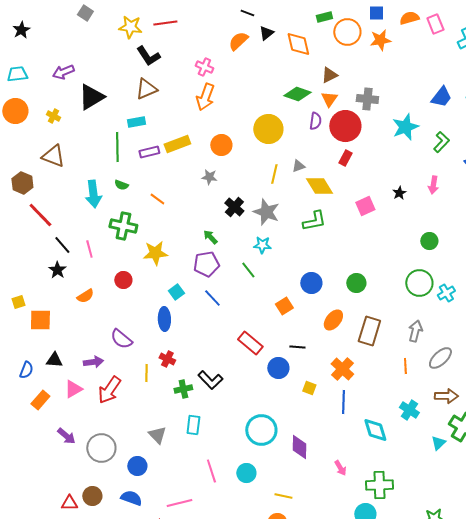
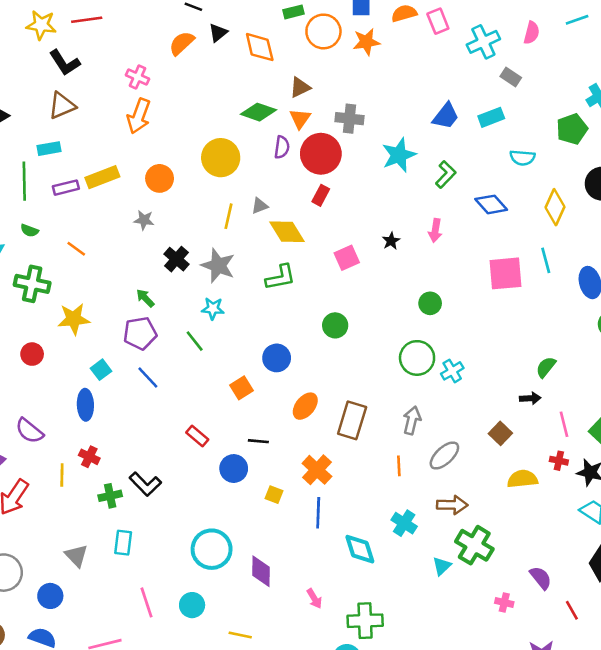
green circle: (356, 283) -> (335, 325), moved
red rectangle: (250, 343) -> (197, 436), size x0.7

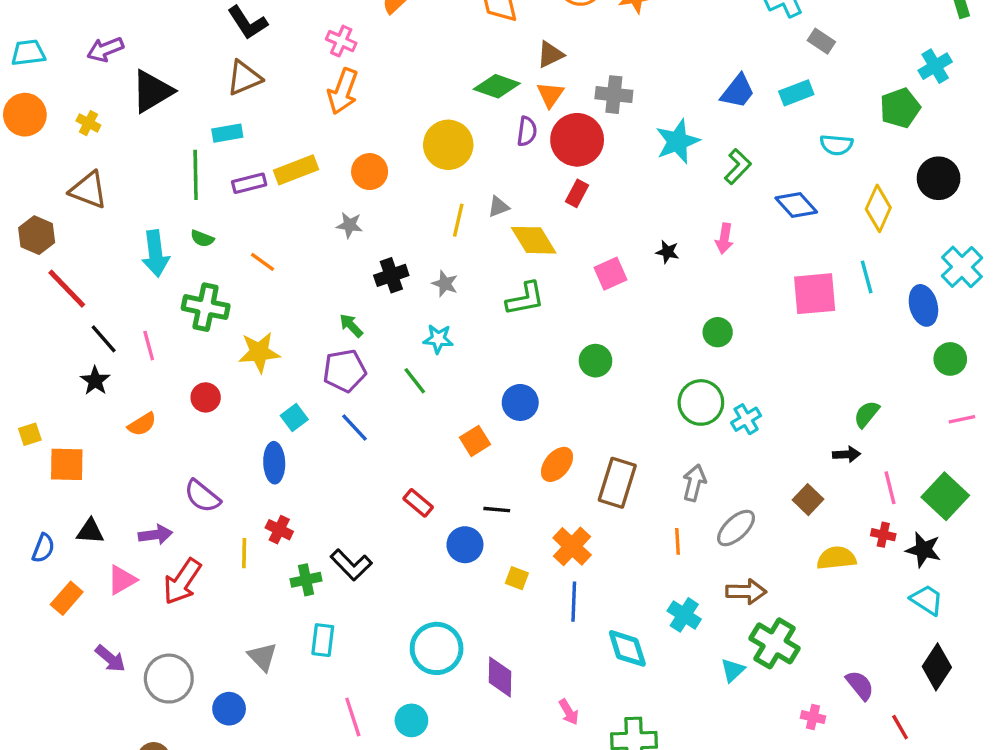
black star: (391, 241) -> (667, 252), turned -30
black cross: (176, 259) -> (391, 275), turned 30
gray star: (218, 266) -> (445, 284), size x0.6

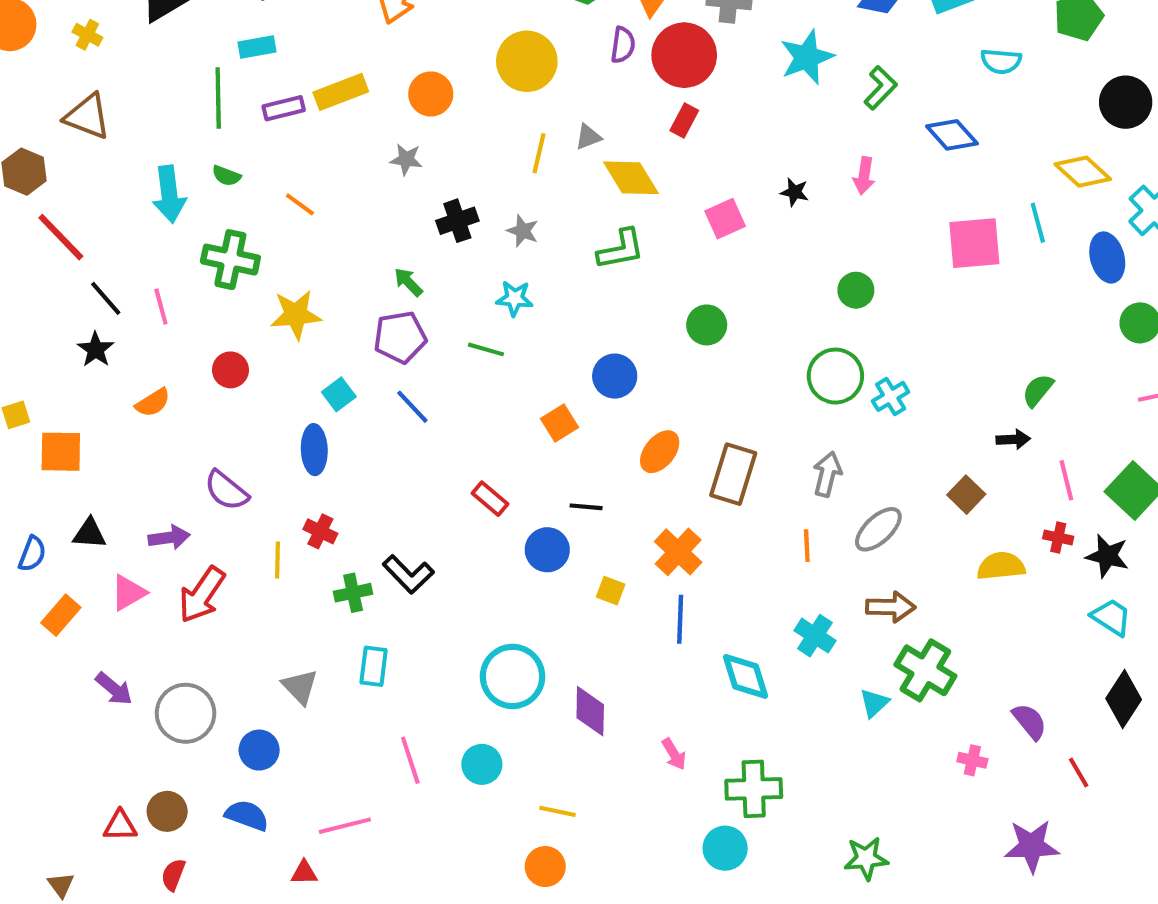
yellow diamond: (878, 208) -> (1083, 172), moved, turned -72
green line: (415, 381) -> (486, 349), turned -36

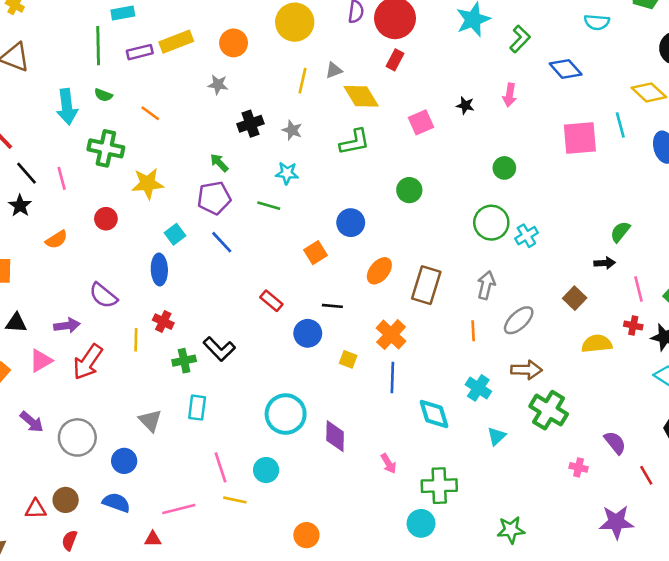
cyan triangle: (874, 703) -> (497, 436), moved
yellow line: (557, 811) -> (235, 500), moved

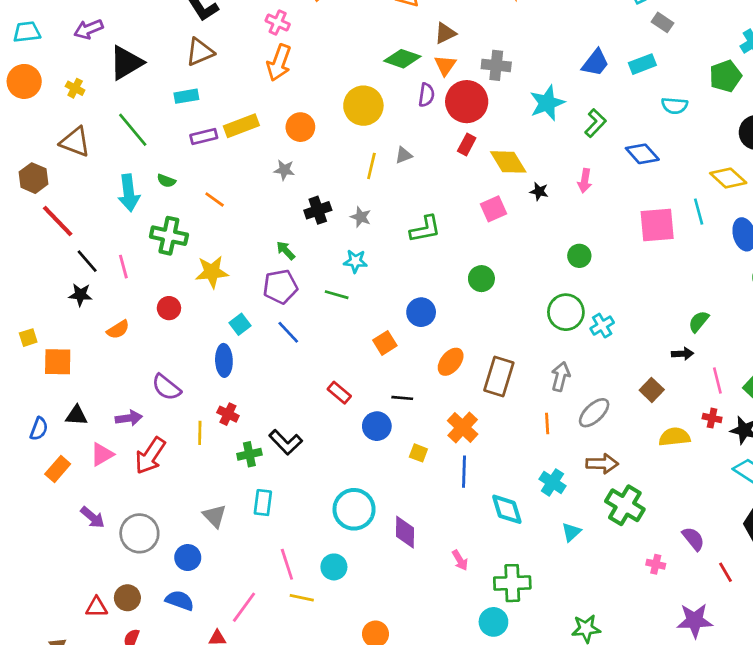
green line: (98, 46) -> (133, 130), moved, turned -39
yellow diamond: (361, 96) -> (508, 162), moved
black star: (20, 206) -> (80, 295), turned -30
pink line: (179, 509) -> (244, 607), turned -40

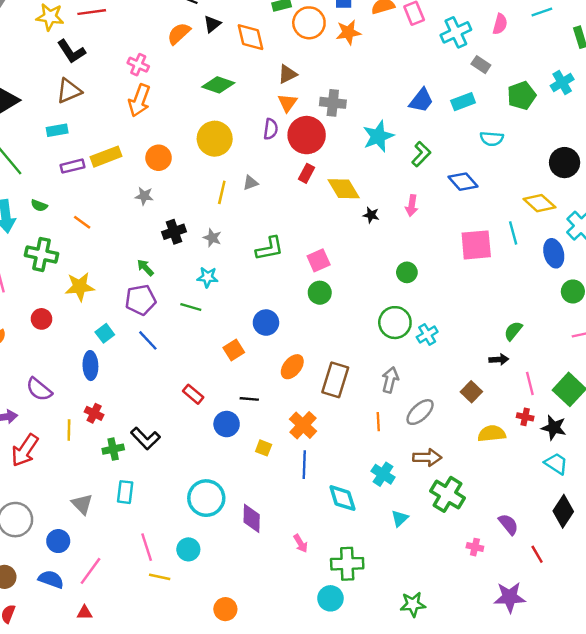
green diamond: (402, 59) -> (218, 85), moved
green pentagon: (725, 76) -> (522, 96), moved
pink square: (493, 209) -> (319, 260), moved
pink line: (244, 607) -> (90, 571), moved

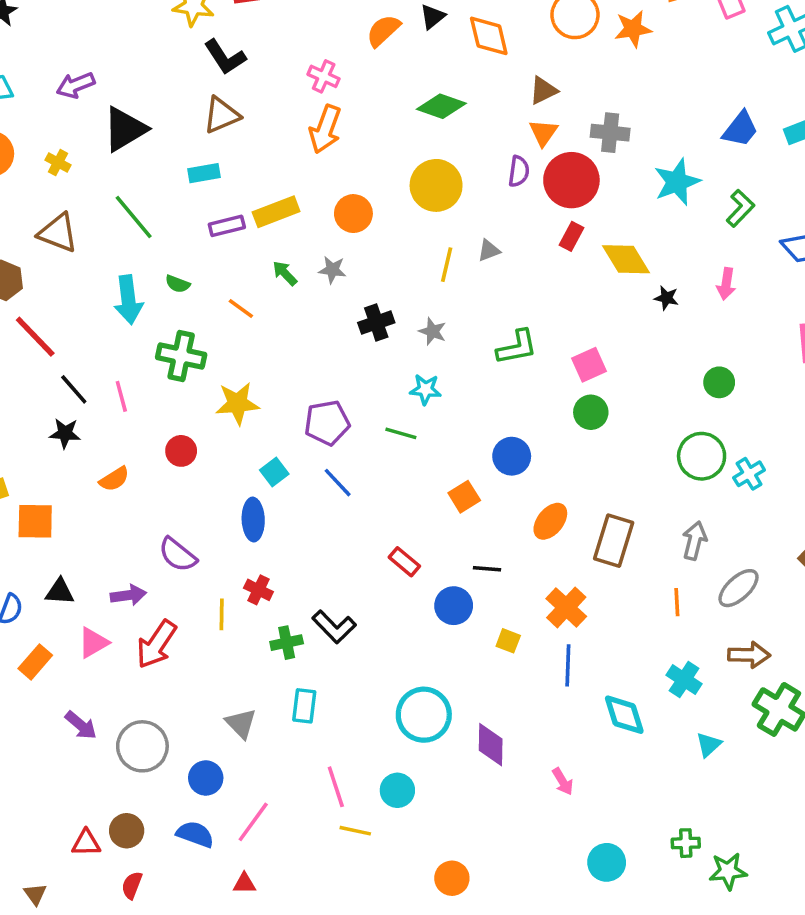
green arrow: (145, 268) -> (285, 273), moved
green cross: (347, 564) -> (686, 843), moved, size x0.6

